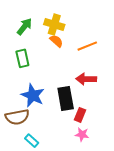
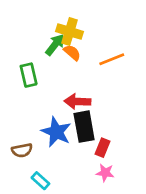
green arrow: (24, 27) -> (55, 45), moved
red arrow: (86, 79) -> (77, 101), moved
blue star: (33, 95) -> (56, 132), moved
brown semicircle: (17, 117) -> (22, 150), size x0.7

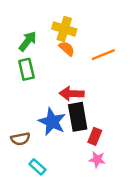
green arrow: (55, 45) -> (28, 41), moved

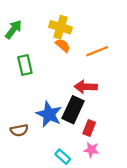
green arrow: (28, 41) -> (13, 29), moved
red arrow: (72, 94) -> (86, 87), moved
black rectangle: (78, 117) -> (73, 110), turned 35
cyan rectangle: (37, 167) -> (63, 157), moved

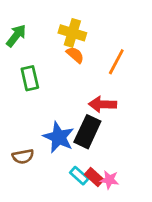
orange line: (97, 51) -> (116, 62), turned -40
red rectangle: (89, 128) -> (94, 177), moved, turned -70
cyan rectangle: (63, 157) -> (79, 176), moved

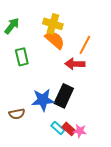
orange semicircle: (75, 55) -> (55, 40), size x1.5
red arrow: (103, 104) -> (75, 64), moved
blue star: (59, 137) -> (43, 100), turned -30

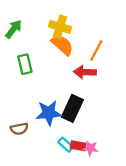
red rectangle: (69, 129) -> (78, 146), turned -32

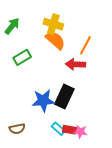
green rectangle: (25, 64) -> (22, 57), turned 72
brown semicircle: (19, 129) -> (17, 129), moved

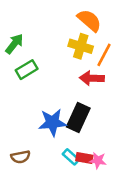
yellow cross: (53, 24) -> (81, 46), moved
green arrow: (12, 26) -> (14, 44), moved
orange semicircle: (55, 40) -> (89, 20), moved

